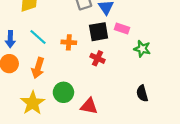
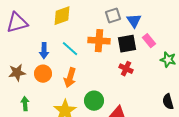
pink rectangle: (122, 29) -> (149, 41), turned 32
orange cross: (69, 42) -> (99, 41), moved, size x1.5

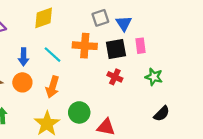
pink rectangle: (149, 41) -> (140, 46), turned 32
green star: (168, 60) -> (154, 77), moved
black semicircle: (168, 102) -> (162, 114), turned -119

